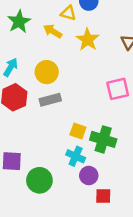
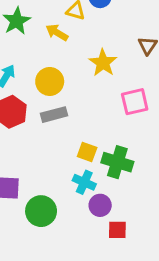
yellow star: (88, 40) -> (103, 63), moved

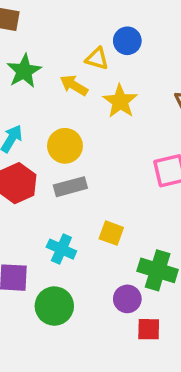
yellow star: (103, 63) -> (120, 101), moved
green cross: (117, 162) -> (158, 270), moved
cyan cross: (84, 182) -> (61, 249), moved

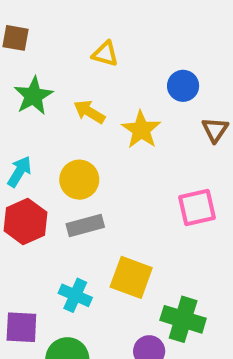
blue circle: (127, 41) -> (183, 86), moved
yellow triangle: (97, 59) -> (105, 54), moved
yellow square: (111, 233) -> (131, 277), size x1.5

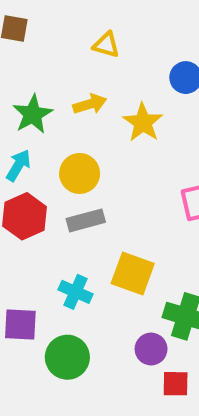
green star: (33, 96) -> (33, 114), moved
yellow arrow: (89, 112) -> (90, 104), turned 132

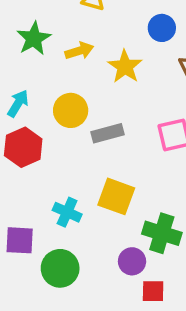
green star: (33, 114) -> (34, 38), moved
gray rectangle: (86, 220) -> (107, 133), moved

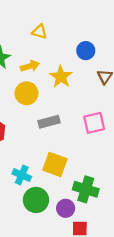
yellow circle: (71, 110) -> (26, 93), moved
green circle: (60, 268) -> (36, 200), moved

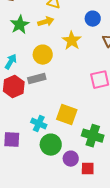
yellow arrow: (30, 66) -> (46, 22), moved
gray rectangle: (49, 122) -> (37, 79), moved
purple circle: (66, 208) -> (71, 159), moved

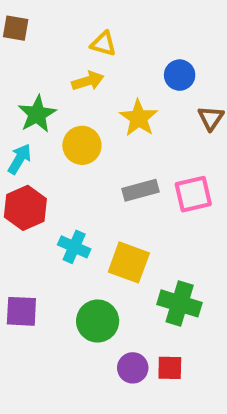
green star: (20, 25) -> (37, 114), moved
gray rectangle: (37, 79) -> (141, 190), moved
cyan cross: (39, 124) -> (74, 247), moved
purple circle: (71, 159) -> (133, 368), moved

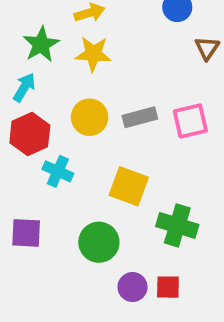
yellow star: (139, 118) -> (93, 54), moved, turned -30
yellow circle: (82, 145) -> (90, 117), moved
cyan cross: (74, 247) -> (58, 171), moved

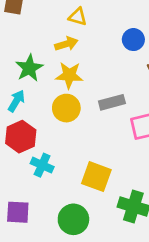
yellow circle: (90, 117) -> (66, 108), moved
gray rectangle: (140, 117) -> (112, 102), moved

